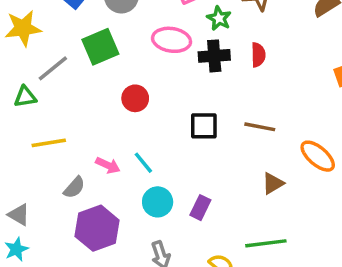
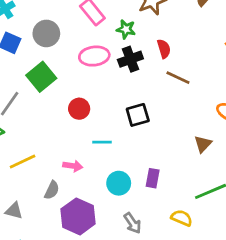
brown line: (260, 127) -> (178, 78), moved, turned 30
cyan line: (143, 163) -> (102, 142), moved, turned -36
gray triangle: (19, 215) -> (14, 211), moved

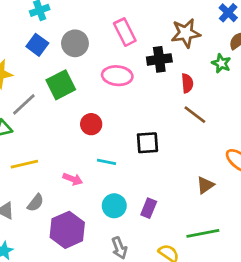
green star: (126, 29) -> (221, 63), moved
black cross: (130, 59) -> (159, 59), moved
gray semicircle: (52, 190) -> (35, 203), moved

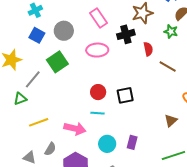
brown line: (195, 115) -> (168, 67), moved
red circle: (91, 124) -> (98, 92), moved
pink arrow: (73, 179) -> (75, 129), size x1.5

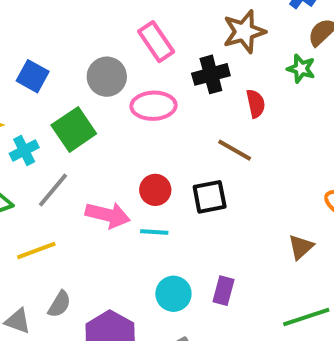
cyan cross: (35, 10) -> (24, 151), moved
gray circle: (64, 31) -> (107, 77), moved
brown line: (168, 67) -> (235, 150), moved
gray line: (33, 79) -> (53, 190), moved
pink arrow: (75, 129) -> (108, 215), moved

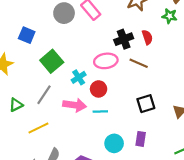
black cross: (211, 74) -> (124, 39), moved
gray circle: (107, 77) -> (64, 13), moved
pink ellipse: (153, 106) -> (106, 61), moved
cyan cross: (24, 151) -> (79, 77), moved
black square: (210, 197) -> (146, 104), moved

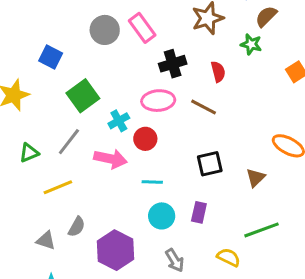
black cross: (124, 39) -> (173, 64), moved
cyan line: (100, 112) -> (152, 182), moved

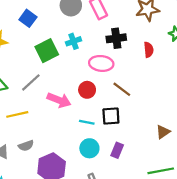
brown line: (204, 107) -> (122, 89), moved
cyan cross: (119, 121) -> (74, 41), moved
black square: (210, 164) -> (111, 116), moved
gray semicircle: (77, 227) -> (26, 146), turned 32

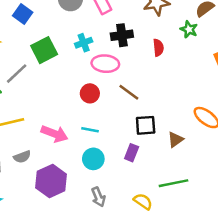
cyan cross: (74, 41) -> (84, 43), moved
gray line: (31, 82) -> (17, 74), moved
pink arrow: (59, 100) -> (55, 134), moved
black square: (111, 116) -> (146, 125), moved
purple rectangle: (117, 150) -> (132, 153), moved

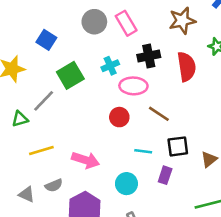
red semicircle: (158, 48) -> (187, 67), size x1.6
cyan line: (90, 130) -> (143, 151), moved

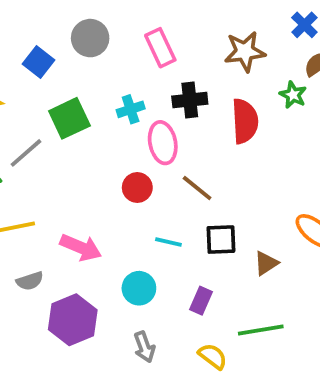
gray circle: (94, 22) -> (90, 38), moved
pink ellipse: (133, 86) -> (163, 143), turned 72
purple rectangle: (165, 175) -> (201, 301), moved

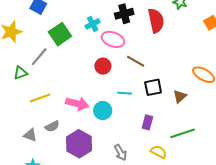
pink ellipse: (163, 143) -> (113, 39), turned -50
cyan circle: (139, 288) -> (103, 111), moved

